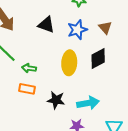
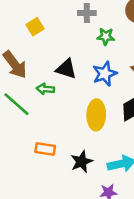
green arrow: (29, 68) -> (45, 89), moved
black star: (56, 100) -> (82, 162), turned -30

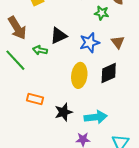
green star: (106, 36) -> (102, 13), moved
black triangle: (66, 69) -> (59, 36), turned -48

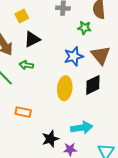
black triangle: (59, 36) -> (32, 39), moved
brown triangle: (118, 42) -> (101, 55), size x1.5
black star: (64, 112) -> (50, 139), moved

